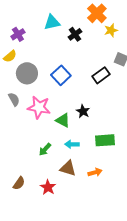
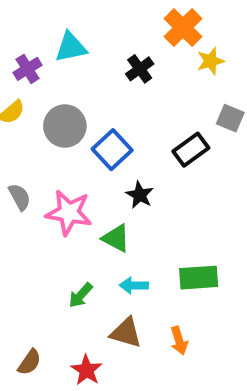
cyan triangle: (52, 22) -> (71, 47), moved
gray circle: (27, 73) -> (65, 126), moved
black star: (83, 111) -> (140, 195), moved
orange arrow: (95, 172) -> (179, 341), turned 88

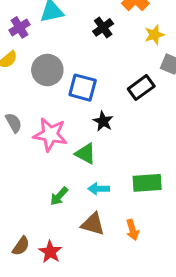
yellow star: (211, 61) -> (154, 35), moved
blue square: (112, 150) -> (83, 88), turned -32
red star: (87, 370) -> (50, 252), moved

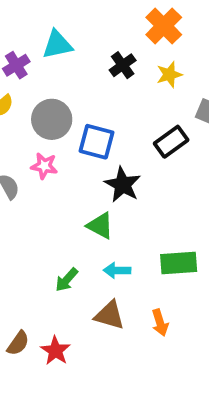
yellow star: (154, 35) -> (169, 75), moved
black star: (103, 121) -> (123, 185), size x1.4
pink star: (50, 135) -> (44, 166), moved, size x0.6

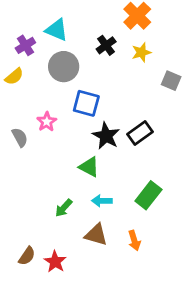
cyan triangle: (57, 45) -> (57, 30), turned 35
gray circle: (52, 119) -> (64, 67), moved
black rectangle: (171, 142) -> (140, 133), moved
pink star: (44, 166) -> (47, 122), turned 30
green rectangle: (179, 263) -> (148, 195), turned -48

